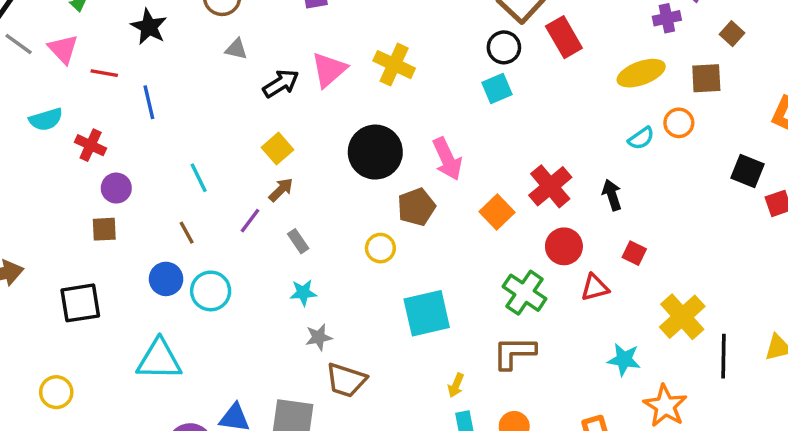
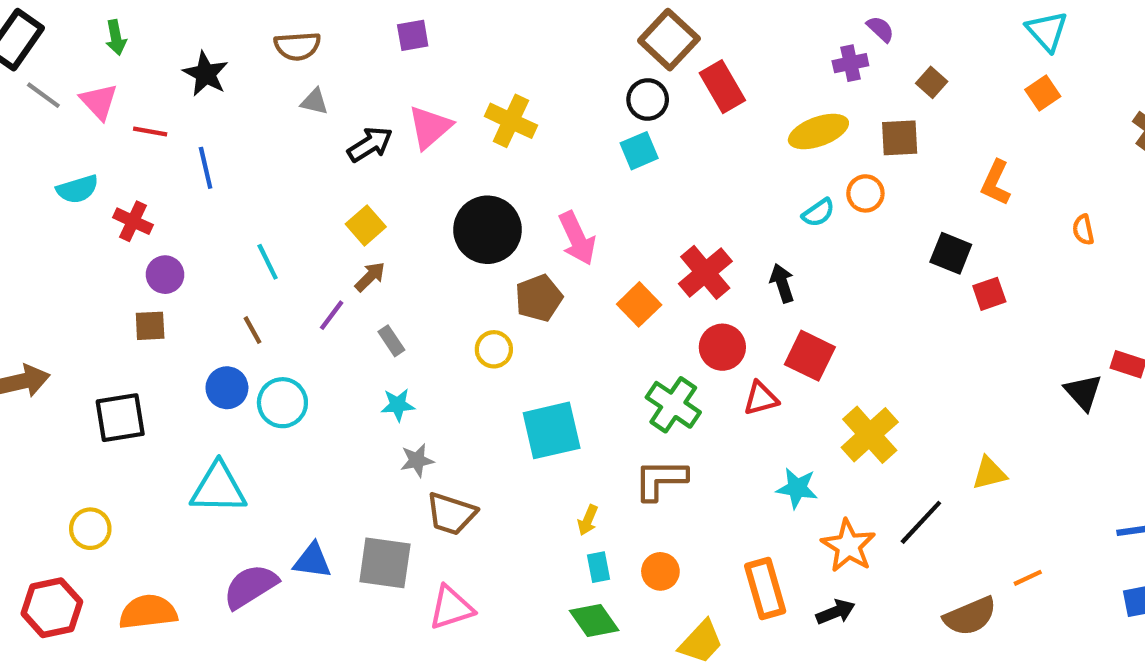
red square: (634, 253) -> (810, 356), size x1.6
black line: (723, 356) -> (921, 522), moved, turned 42

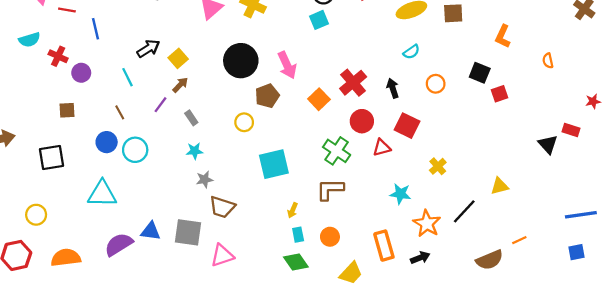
black arrow: (370, 144) -> (148, 49), moved
orange circle: (865, 193) -> (436, 84), moved
purple circle: (165, 275) -> (81, 73), moved
yellow cross: (870, 435) -> (438, 166), size x0.6

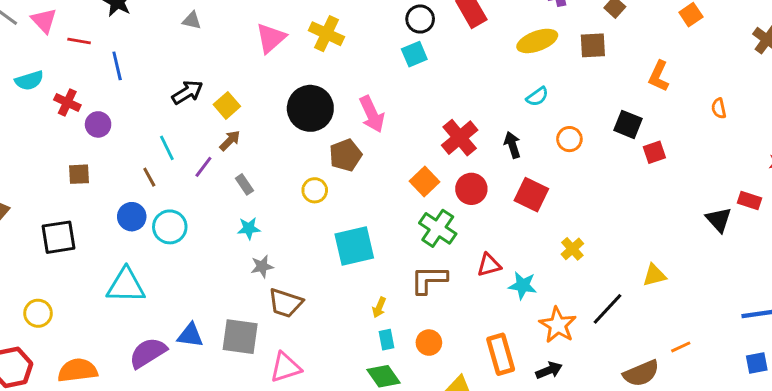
cyan line: (127, 77) -> (167, 148), moved
orange square: (319, 99) -> (425, 182), moved
red triangle: (382, 148) -> (489, 265), moved

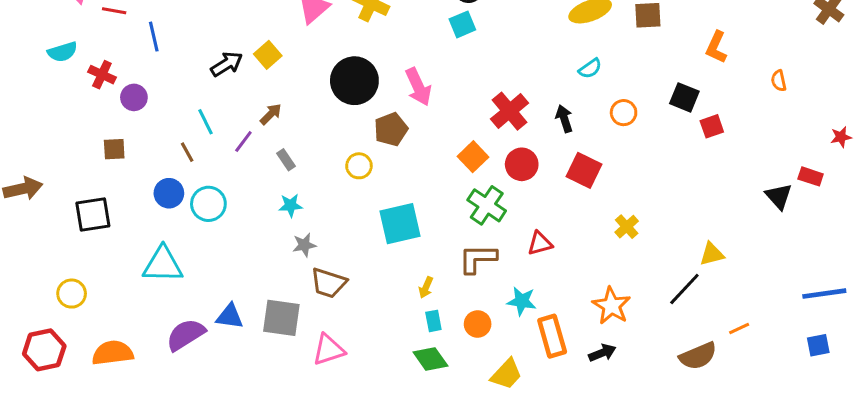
yellow square: (227, 105) -> (268, 55), moved
cyan star: (523, 285) -> (522, 301), moved
black line: (608, 309) -> (684, 289), moved

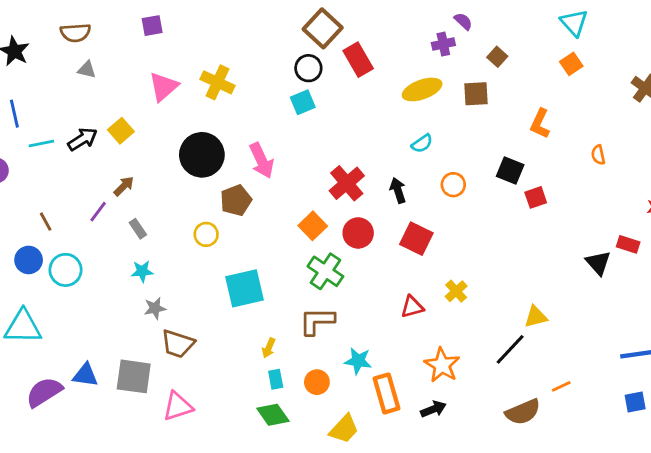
cyan line: (205, 122) -> (41, 143), moved, turned -75
red triangle: (540, 243) -> (412, 307), moved

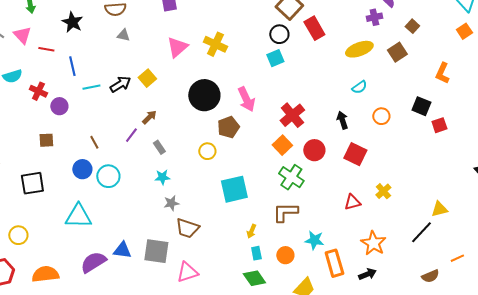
brown square: (476, 94) -> (397, 52), turned -30
red cross: (347, 183) -> (292, 115), moved
brown semicircle: (523, 412) -> (430, 276), size x0.7

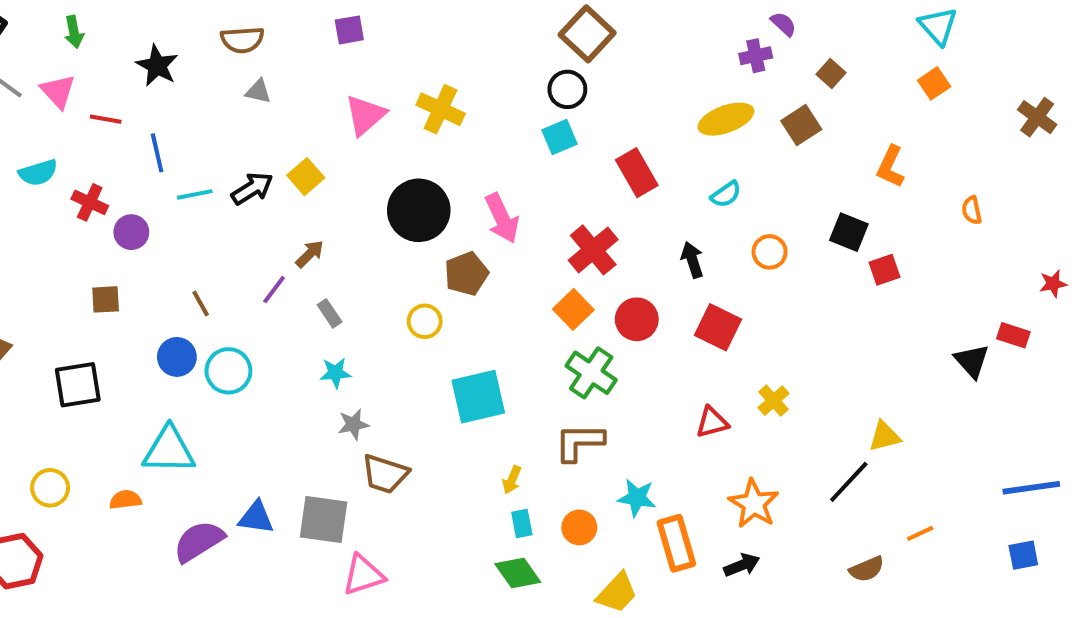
red rectangle: (314, 28) -> (637, 173), moved
pink triangle: (187, 272) -> (363, 575), moved
orange semicircle: (45, 274) -> (125, 500), moved, size x0.6

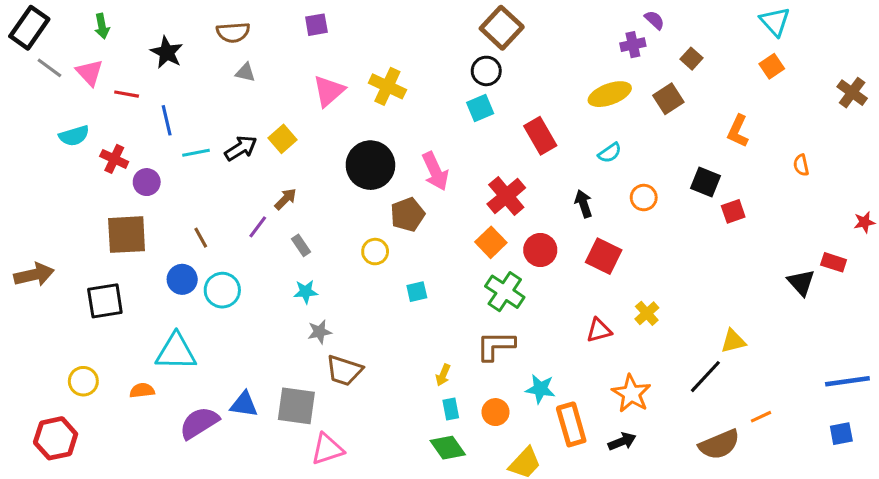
brown square: (106, 299) -> (127, 235), size x1.8
cyan square: (478, 397) -> (417, 292), moved, size x0.5
brown semicircle: (867, 569) -> (719, 444), size x1.5

